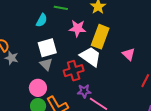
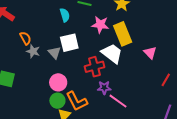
cyan semicircle: (42, 20) -> (65, 15), turned -48
yellow rectangle: (100, 37) -> (123, 34), turned -45
gray triangle: (46, 64) -> (54, 53), moved

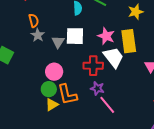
pink star: (100, 25) -> (106, 36), moved

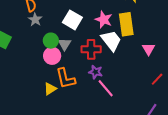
white square: (75, 36) -> (72, 20), turned 30
gray triangle: (58, 42) -> (65, 44), moved
green circle: (49, 89) -> (51, 41), moved

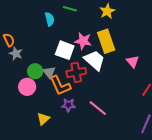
white square: (72, 20) -> (65, 50), moved
pink circle: (52, 56) -> (27, 87), moved
purple star: (95, 72) -> (68, 105), moved
orange L-shape: (66, 79) -> (60, 86), moved

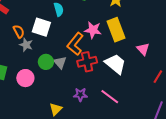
white square: (65, 50) -> (41, 27), moved
white trapezoid: (94, 60) -> (115, 64), moved
orange L-shape: (60, 86) -> (75, 44), moved, turned 65
pink circle: (27, 87) -> (25, 78), moved

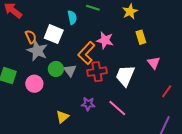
yellow rectangle: (116, 30) -> (141, 37), moved, size x0.6
gray star: (26, 45) -> (37, 51), size x1.5
white trapezoid: (115, 64) -> (125, 76), turned -110

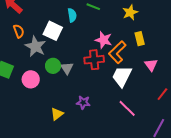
orange semicircle: (31, 37) -> (19, 31), moved
orange L-shape: (86, 53) -> (117, 52), moved
red cross: (97, 72) -> (94, 60), moved
pink line: (117, 108) -> (127, 108), moved

